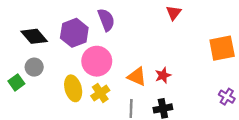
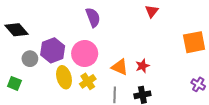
purple hexagon: (74, 33) -> (53, 50), moved
black diamond: (34, 36) -> (17, 30), moved
green square: (16, 82) -> (14, 83), moved, turned -32

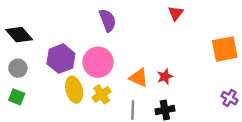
gray circle: (30, 59) -> (18, 68), moved

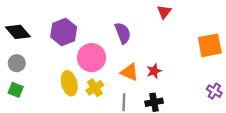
purple semicircle: (108, 20) -> (123, 33), moved
purple hexagon: (61, 59) -> (64, 32), moved

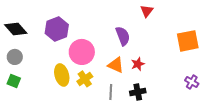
purple semicircle: (123, 33) -> (123, 36), moved

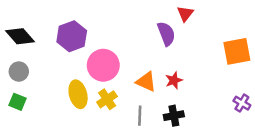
purple semicircle: (123, 36) -> (166, 34), moved

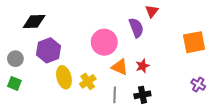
black diamond: (20, 36) -> (34, 21), moved, turned -50
purple hexagon: (72, 36) -> (48, 50), moved
pink circle: (103, 65) -> (104, 42), moved

